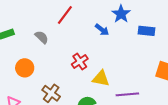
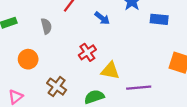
blue arrow: (102, 30) -> (102, 18), moved
gray semicircle: (42, 37) -> (46, 26), turned 32

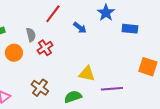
red cross: (87, 52) -> (45, 48), moved
orange circle: (28, 59) -> (14, 53), moved

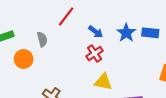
blue star: (106, 13) -> (126, 33), moved
red cross: (45, 48) -> (95, 54), moved

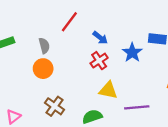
blue star: (126, 33) -> (132, 53), moved
orange circle: (24, 59) -> (43, 69), moved

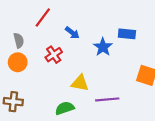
red cross: (99, 61) -> (54, 55), moved
brown cross: (55, 106) -> (13, 102), moved, turned -30

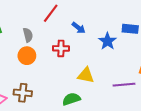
red cross: (54, 55) -> (61, 48), turned 35
purple line: (107, 99) -> (124, 85), moved

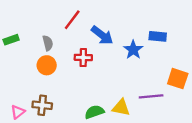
blue arrow: (79, 28) -> (102, 35), size x1.5
yellow triangle: (86, 75) -> (121, 107), moved

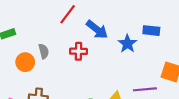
gray semicircle: (48, 43) -> (44, 51), moved
orange circle: (47, 65) -> (25, 62), moved

